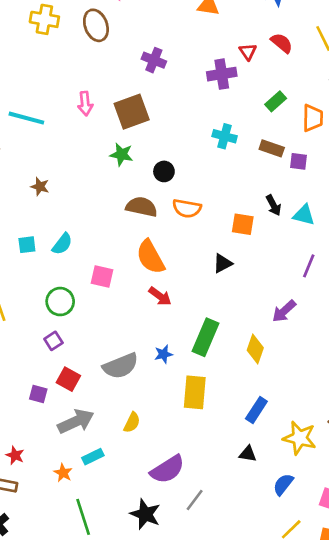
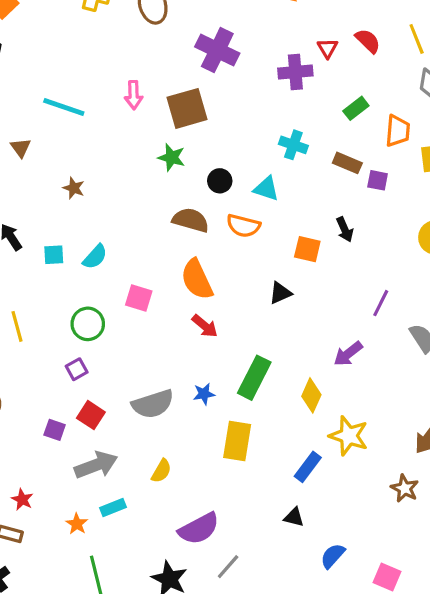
purple cross: (154, 60) -> (217, 50), size x1.5
cyan triangle: (304, 215) -> (266, 189), moved
yellow star: (300, 438) -> (349, 436), moved

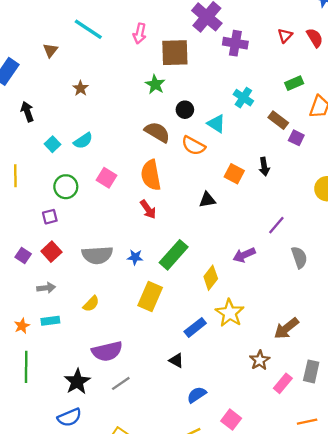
purple cross: (295, 72) -> (235, 43), moved
cyan square: (54, 255) -> (53, 144), moved, turned 35
gray arrow: (96, 465) -> (46, 288), size x0.6

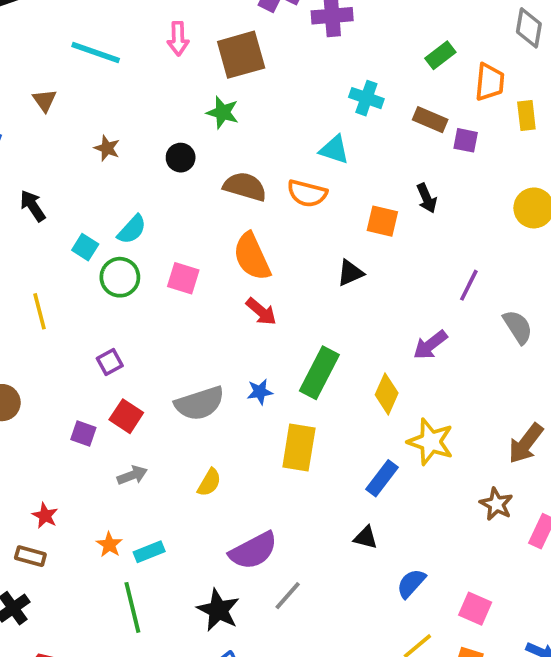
black circle: (185, 110) -> (181, 158), moved
green circle: (66, 187) -> (120, 277), moved
cyan rectangle: (50, 321) -> (149, 552), moved

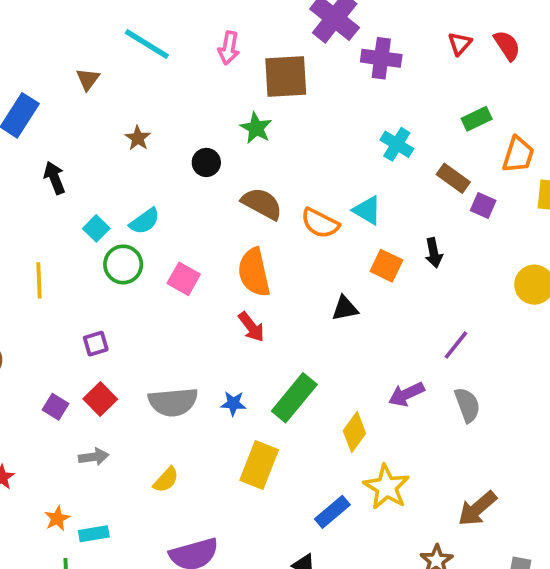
cyan triangle: (334, 150) -> (367, 210), moved
gray semicircle: (518, 327) -> (467, 405), moved

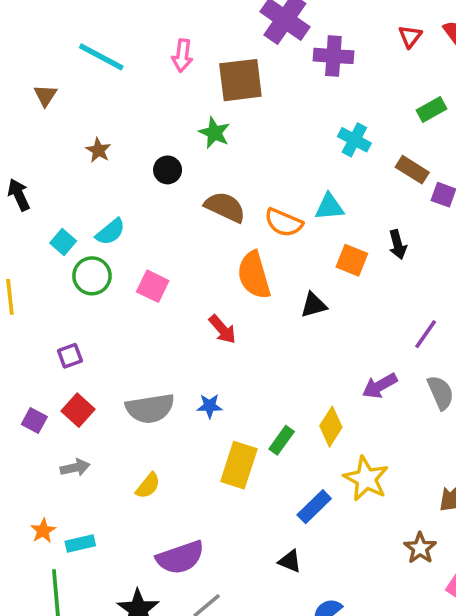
cyan triangle: (367, 210) -> (329, 207), turned -32
orange semicircle: (254, 272) -> (254, 275), moved
green rectangle: (294, 398) -> (282, 440), moved, size x0.6

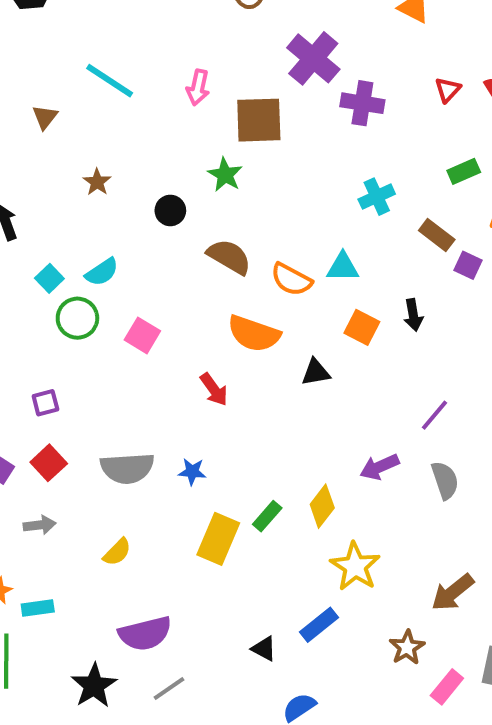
cyan cross: (354, 140) -> (377, 197), turned 32
orange semicircle: (254, 275) -> (254, 334), turned -60
blue rectangle: (314, 507) -> (319, 625), moved

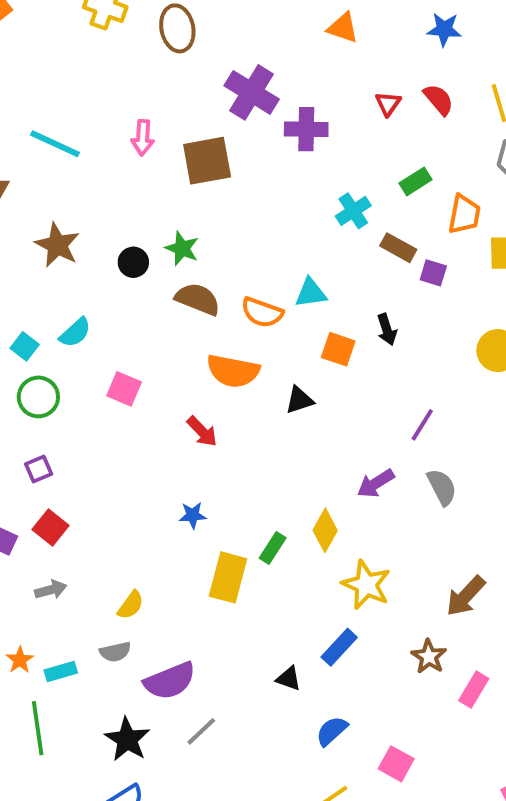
green star: (225, 175) -> (182, 248), moved
brown star: (97, 182) -> (57, 245), size x1.6
cyan cross: (377, 197) -> (353, 211), moved
green circle: (77, 318) -> (38, 397), moved
gray semicircle: (127, 468) -> (115, 652), moved, size x0.6

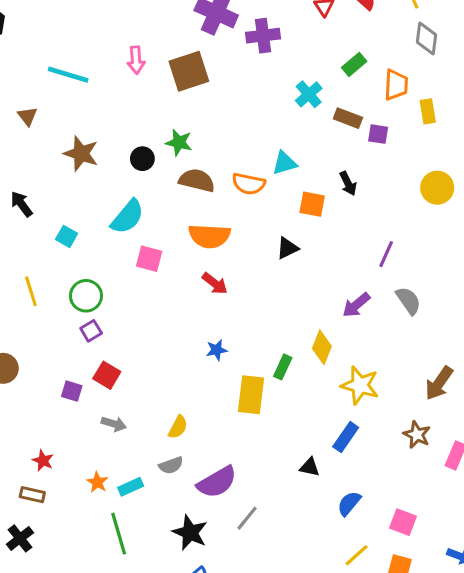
cyan semicircle: (75, 333) -> (127, 217), moved, size x1.4
orange semicircle: (233, 371) -> (209, 236), moved
green circle: (38, 397) -> (86, 296), moved
gray arrow: (51, 590) -> (114, 424), turned 40

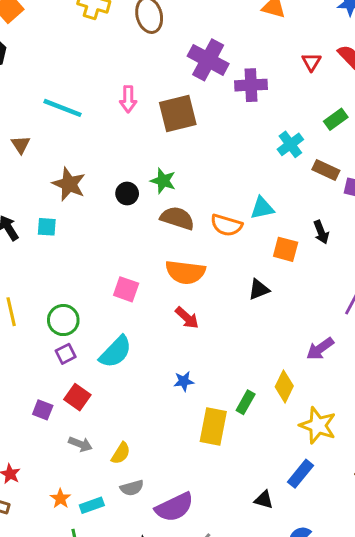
cyan semicircle: (127, 217) -> (116, 352), moved
cyan square: (67, 236) -> (47, 227), moved, turned -30
yellow semicircle: (178, 427) -> (121, 453), moved

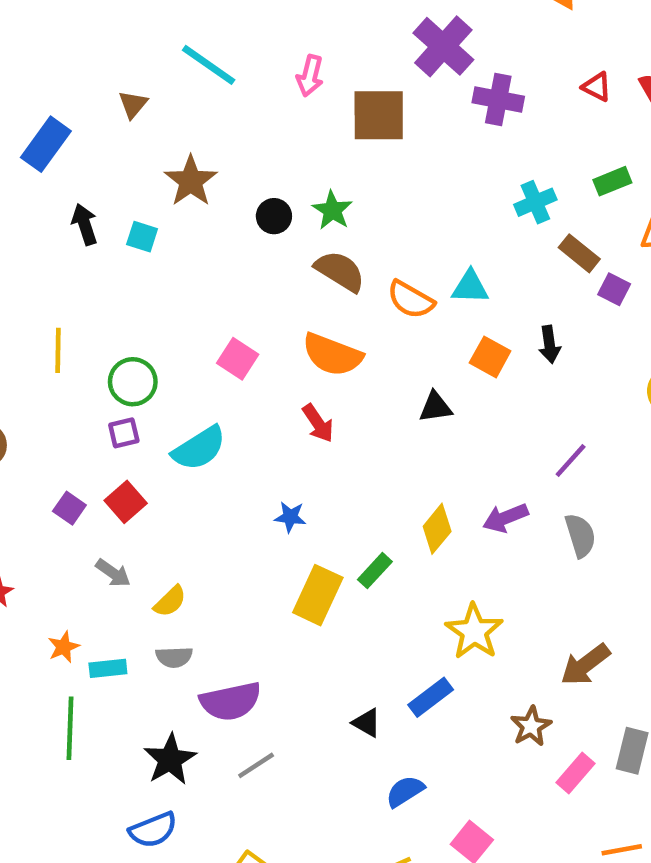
red triangle: (311, 62) -> (597, 87), turned -48
yellow diamond: (284, 386) -> (437, 529), moved

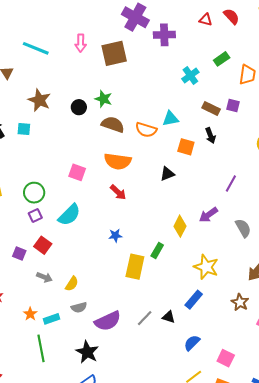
brown rectangle: (579, 253) -> (211, 109), moved
gray semicircle: (580, 535) -> (243, 228), moved
gray line: (256, 765) -> (145, 318), moved

